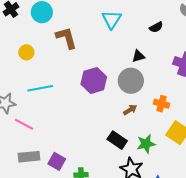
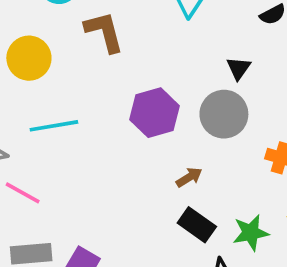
yellow circle: (26, 52) -> (29, 58), size x1.5
black triangle: (138, 56) -> (239, 68), turned -40
brown arrow: (130, 110) -> (189, 177), moved

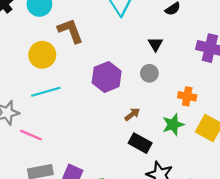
yellow circle: (29, 58) -> (42, 55), moved
gray circle: (224, 114) -> (149, 73), size x0.6
green star: (251, 233) -> (173, 125), moved

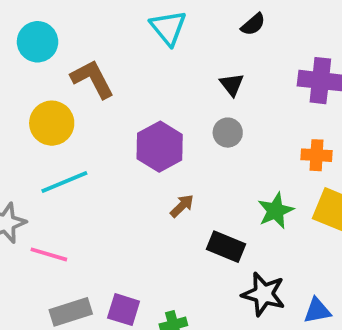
orange cross: (187, 96) -> (317, 155), moved
brown arrow: (132, 114) -> (182, 206), moved

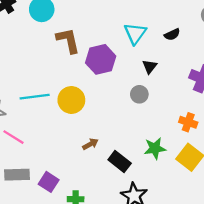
cyan triangle: (168, 28) -> (135, 33), moved
yellow circle: (52, 123) -> (71, 100), moved
purple hexagon: (160, 147) -> (101, 59), moved
brown arrow: (182, 206) -> (90, 144), moved

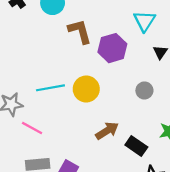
gray circle: (139, 94) -> (144, 90), moved
brown arrow: (90, 144) -> (107, 131), size x1.5

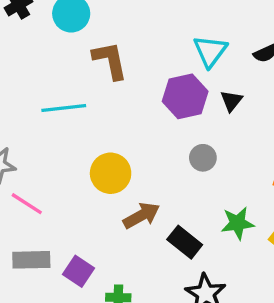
purple hexagon: (112, 48) -> (185, 96), moved
cyan line: (50, 88) -> (64, 108), moved
yellow circle: (86, 89) -> (111, 173), moved

